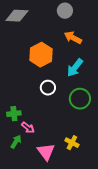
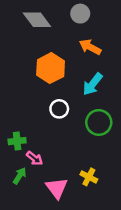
gray diamond: (17, 16) -> (37, 20), moved, turned 50

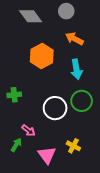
cyan arrow: (93, 84) -> (76, 69), turned -48
white circle: (59, 109) -> (55, 108), moved, size x1.5
green cross: (17, 141) -> (14, 95), moved

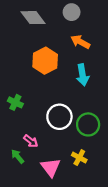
green cross: (14, 95) -> (15, 102), turned 32
green circle: (82, 101) -> (88, 124), moved
green arrow: (16, 145) -> (18, 156), turned -72

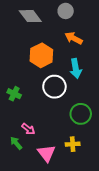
white circle: (59, 117) -> (54, 87), moved
yellow cross: (79, 158) -> (73, 144), turned -32

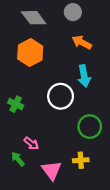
orange hexagon: (41, 55) -> (30, 52), moved

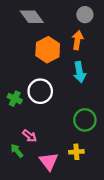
gray circle: (73, 12) -> (85, 15), moved
orange arrow: (82, 42) -> (77, 40), turned 72
orange hexagon: (30, 52) -> (48, 50), moved
white circle: (61, 96) -> (40, 91), moved

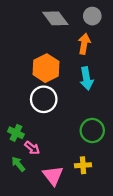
gray diamond: (32, 17) -> (55, 18), moved
orange hexagon: (48, 50) -> (46, 68), moved
green cross: (15, 99) -> (16, 133), moved

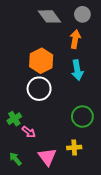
green cross: (16, 133) -> (14, 119), turned 32
green arrow: (18, 164) -> (15, 159), moved

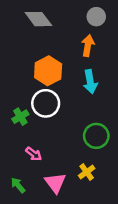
gray diamond: (49, 16) -> (38, 19), moved
green cross: (14, 119) -> (20, 117), moved
yellow cross: (74, 147) -> (87, 172), turned -32

